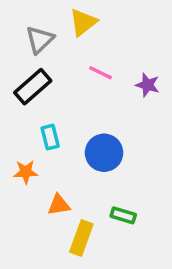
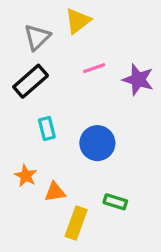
pink line: (101, 73) -> (94, 68), turned -45
purple star: (148, 85) -> (138, 80), size x1.4
orange star: (26, 172) -> (26, 176), moved, turned 30

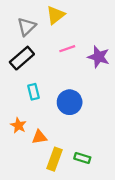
green rectangle: (115, 202) -> (82, 158), moved

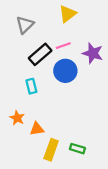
yellow triangle: (56, 15) -> (68, 14), moved
black rectangle: (22, 58) -> (40, 54), moved
blue circle: (70, 102) -> (65, 71), moved

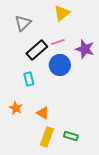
orange triangle: (37, 129) -> (43, 113), moved, turned 40

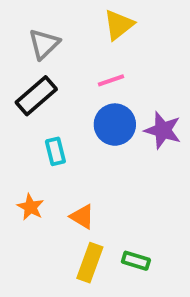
purple star: (85, 49) -> (163, 130), moved
black rectangle: (37, 50) -> (36, 96), moved

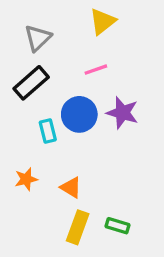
blue circle: (115, 125) -> (79, 114), moved
purple star: (163, 130) -> (122, 113), moved
orange star: (30, 207) -> (26, 179), turned 30

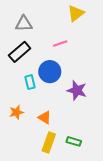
yellow triangle: (103, 21) -> (76, 13), moved
gray triangle: (38, 38) -> (24, 24), turned 42
purple star: (122, 113) -> (77, 90), moved

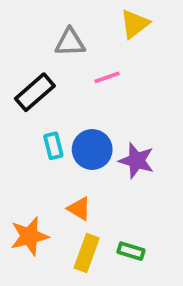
gray triangle: (24, 24) -> (70, 42), moved
blue circle: (50, 72) -> (92, 149), moved
orange star: (16, 112) -> (29, 236), moved, size x1.5

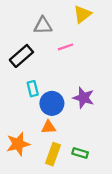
blue circle: (92, 149) -> (52, 103), moved
orange triangle: (79, 209) -> (49, 127), turned -35

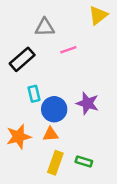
yellow triangle: (82, 14) -> (98, 15), moved
orange star: (18, 144) -> (19, 137), moved

